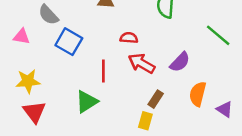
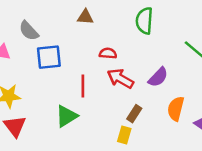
blue square: (69, 42) -> (49, 57), turned -36

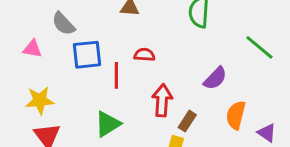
red semicircle: (108, 53) -> (144, 55), moved
red arrow: (120, 78) -> (162, 100), moved, turned 64
red line: (83, 86) -> (116, 75), moved

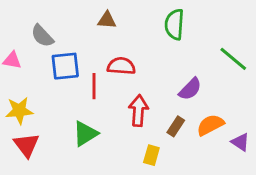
red semicircle: (144, 55) -> (121, 66), size x1.4
orange semicircle: (236, 115) -> (210, 125), turned 48
brown rectangle: (187, 121) -> (176, 126), moved

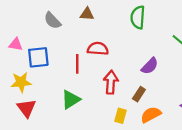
gray semicircle: (42, 36) -> (52, 21), moved
blue square: (65, 66) -> (38, 57), moved
orange semicircle: (210, 125) -> (151, 115), moved

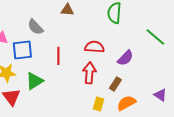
gray semicircle: (52, 21) -> (35, 27), moved
red semicircle: (98, 49) -> (94, 47), moved
green triangle: (71, 100) -> (34, 81), moved

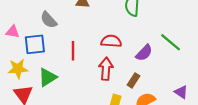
green line: (155, 37) -> (171, 42), moved

